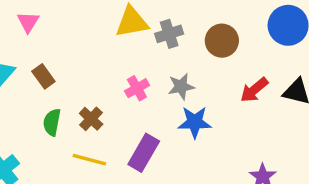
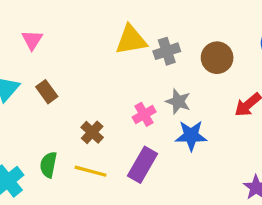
gray star: (181, 86) -> (178, 101), turned 30
pink cross: (137, 88) -> (144, 114), moved
green semicircle: (52, 122) -> (48, 165), moved

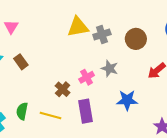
brown cross: (92, 132) -> (63, 89), moved
blue star: (191, 136) -> (127, 100), moved
purple rectangle: (142, 165) -> (86, 111), turned -40

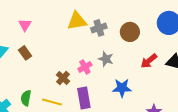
pink triangle: (11, 27) -> (25, 25), moved

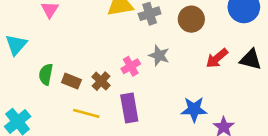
brown rectangle: (25, 53) -> (71, 81), moved, turned -32
blue star: (122, 88) -> (194, 109), moved
green semicircle: (26, 98) -> (46, 74), moved

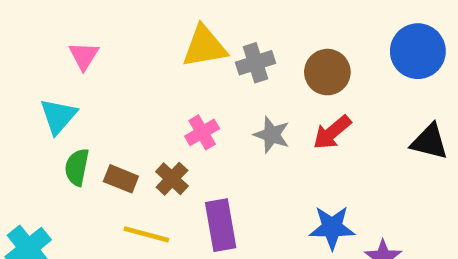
cyan triangle: (16, 45) -> (58, 116), moved
red arrow: (217, 58) -> (332, 132), moved
pink cross: (131, 66) -> (202, 132), moved

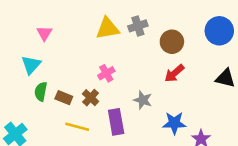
gray cross: (255, 63) -> (138, 26), moved
gray star: (272, 135) -> (143, 100), moved

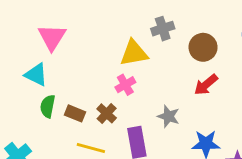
yellow triangle: (108, 28) -> (134, 53), moved
pink triangle: (44, 33) -> (52, 37), size x1.5
cyan triangle: (31, 65) -> (36, 75), turned -45

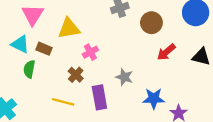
yellow triangle: (134, 53) -> (69, 28), moved
red arrow: (206, 85) -> (166, 52), moved
brown rectangle: (75, 113) -> (44, 49), moved

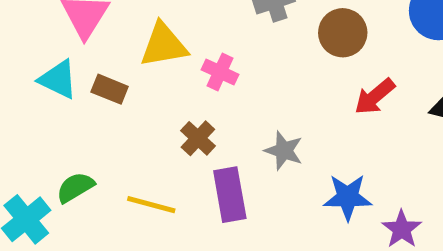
pink cross: (90, 52) -> (220, 72), moved, turned -35
green semicircle: (29, 69) -> (75, 187), moved, turned 48
brown cross: (76, 75) -> (198, 138), moved

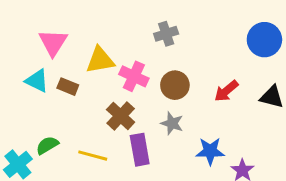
brown circle: (343, 33) -> (175, 85), moved
pink cross: (220, 72) -> (134, 76), size x1.4
brown cross: (198, 138) -> (121, 116), size x1.4

